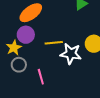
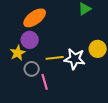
yellow line: (54, 43) -> (55, 58), moved
gray circle: (19, 65) -> (32, 69), moved

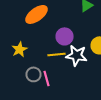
purple circle: (30, 40) -> (64, 36), moved
gray circle: (32, 69) -> (34, 74), moved

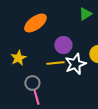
white star: (76, 55) -> (75, 64), turned -30
pink line: (46, 78) -> (36, 97), moved

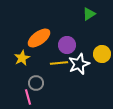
orange ellipse: (35, 23) -> (39, 38), moved
pink line: (36, 97) -> (28, 97), moved

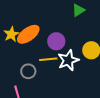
yellow star: (22, 58) -> (11, 34), moved
gray circle: (36, 83) -> (28, 71), moved

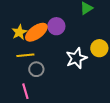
purple circle: (56, 41) -> (56, 26), moved
yellow line: (48, 59) -> (25, 55), moved

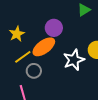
orange ellipse: (36, 32) -> (44, 47), moved
yellow line: (25, 55) -> (23, 57), turned -30

